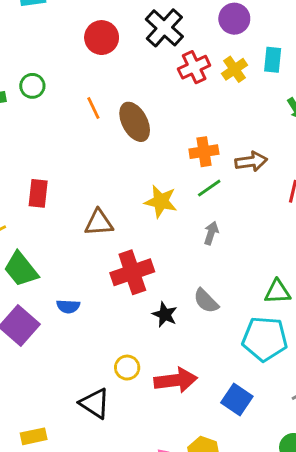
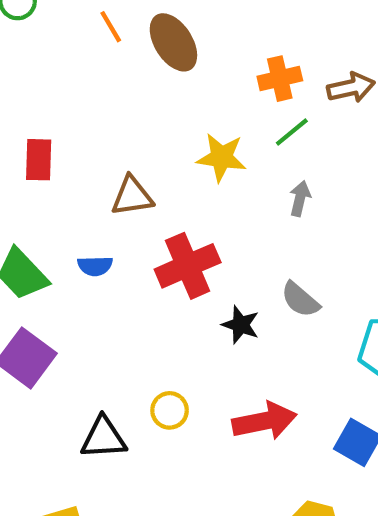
blue semicircle: (68, 306) -> (95, 266), moved
yellow circle: (127, 368) -> (170, 410), moved
black triangle: (95, 403) -> (104, 438), moved, turned -32

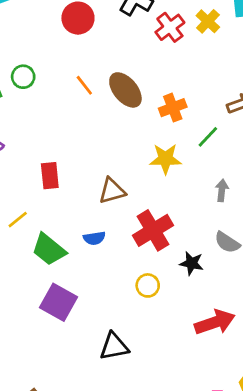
orange cross: (280, 79) -> (173, 108), moved
gray arrow: (300, 199) -> (222, 190), moved
yellow circle: (170, 410) -> (148, 285), moved

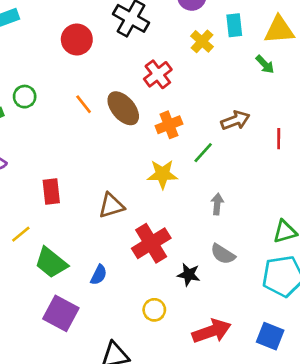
red cross: (170, 27) -> (158, 74), moved
blue semicircle: (94, 238) -> (99, 275), moved, turned -54
yellow circle: (148, 285) -> (154, 310), moved

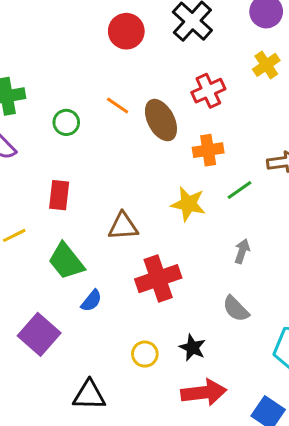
green circle: (25, 97) -> (66, 122), moved
orange line: (84, 104) -> (118, 105), turned -30
green trapezoid: (51, 263) -> (66, 261), moved
black star: (189, 275) -> (192, 348), moved

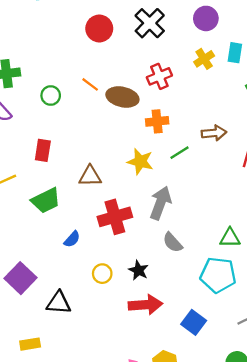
brown ellipse: (161, 120) -> (122, 97), turned -52
gray arrow: (242, 251) -> (160, 203), moved, size x1.8
green trapezoid: (66, 261) -> (46, 201), turned -80
blue semicircle: (91, 301) -> (72, 239), moved
purple square: (39, 334) -> (21, 278), moved

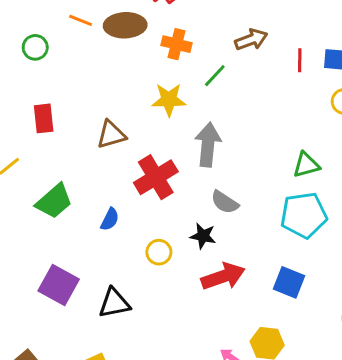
orange cross: (157, 121) -> (176, 44), turned 35
green trapezoid: (46, 201) -> (54, 201), moved
gray semicircle: (173, 242) -> (225, 202), moved

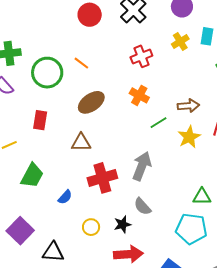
brown ellipse: (125, 25) -> (91, 102), moved, turned -48
green circle: (35, 47) -> (47, 73), size x1.8
yellow star: (169, 100) -> (189, 137), moved, turned 30
green trapezoid: (54, 201) -> (32, 176), turned -36
black star: (203, 236) -> (122, 224), turned 30

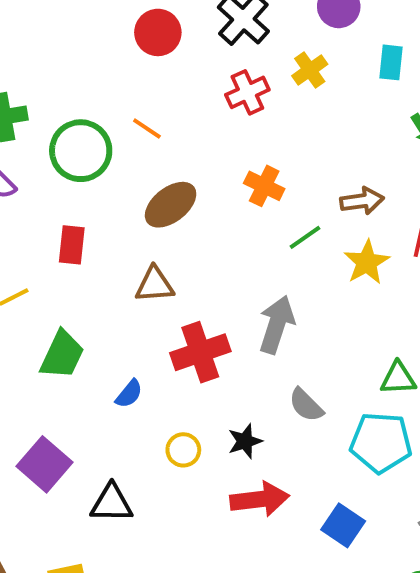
yellow cross: (180, 41) -> (310, 70), moved
red cross: (141, 56) -> (247, 92), moved
gray semicircle: (142, 206) -> (306, 405), moved

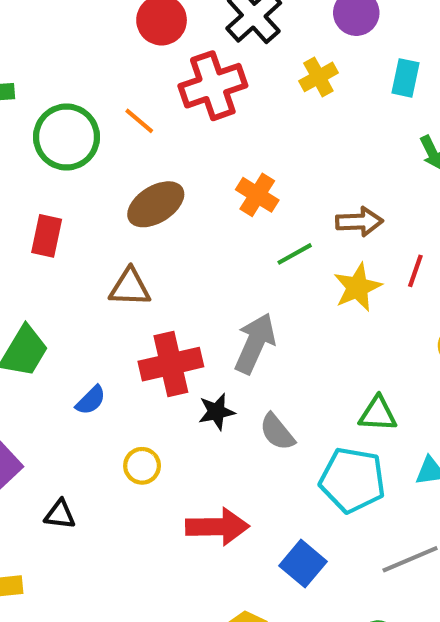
red cross: (247, 92) -> (213, 86), moved, size x1.4
black star: (245, 441) -> (217, 412), moved
black triangle: (112, 503) -> (60, 514), size x0.7

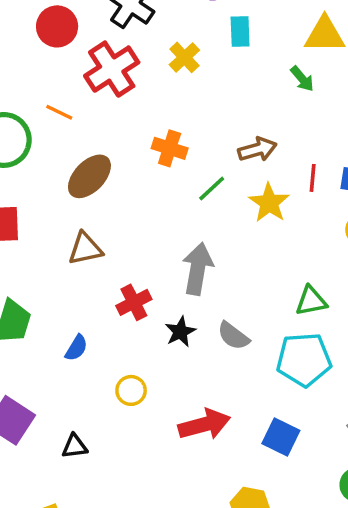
yellow cross: (318, 77) -> (184, 57), moved
cyan rectangle: (405, 78) -> (240, 31), moved
red cross: (171, 364) -> (134, 302), size x0.7

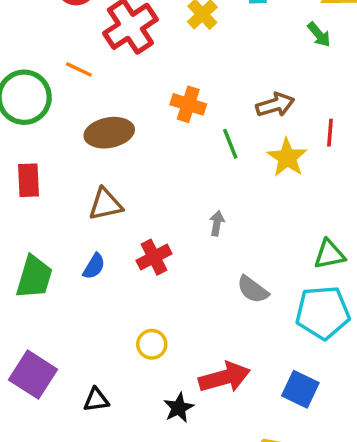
brown ellipse: (89, 176) -> (109, 133), turned 36
green line: (212, 189) -> (230, 144), turned -68
gray arrow: (198, 269) -> (217, 223), size x0.5
black star: (180, 332) -> (179, 408), moved
blue semicircle: (76, 348) -> (94, 266), moved

